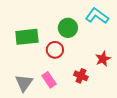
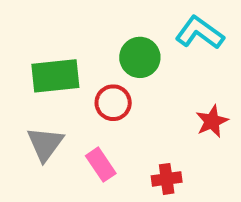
red cross: (81, 76) -> (167, 179), moved, turned -32
gray triangle: (24, 83) -> (45, 144), moved

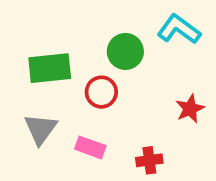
pink rectangle: (101, 165) -> (90, 147), turned -36

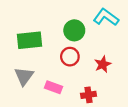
red circle: (101, 92) -> (70, 57), moved
red star: (190, 109) -> (103, 64), moved

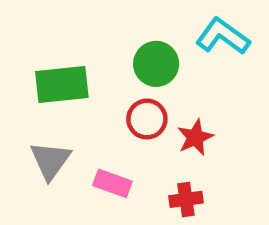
red star: (103, 64) -> (195, 137), moved

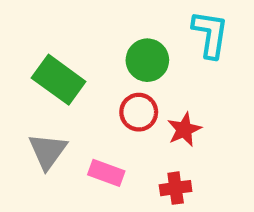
cyan L-shape: (223, 36) -> (210, 34), turned 63
green rectangle: (62, 85) -> (59, 80), turned 42

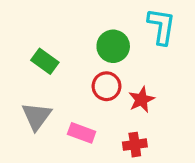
green rectangle: (59, 80) -> (45, 61), size x0.7

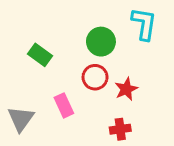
gray triangle: (37, 116) -> (21, 119), moved
pink rectangle: (82, 133) -> (64, 105), moved, turned 45

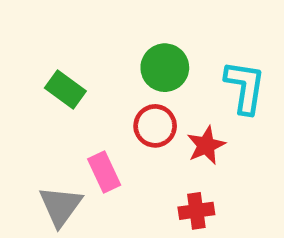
cyan L-shape: (144, 24) -> (245, 87), moved
gray triangle: (21, 119) -> (60, 206), moved

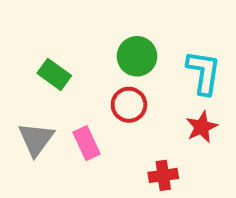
red star: (206, 145) -> (202, 127), moved
gray triangle: (60, 206) -> (36, 139), moved

